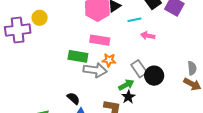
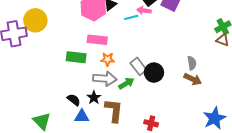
yellow circle: (40, 18) -> (35, 20), size x1.5
pink arrow: (148, 36) -> (144, 10), moved
gray arrow: (95, 70) -> (105, 79), moved
black star: (128, 97) -> (94, 98), moved

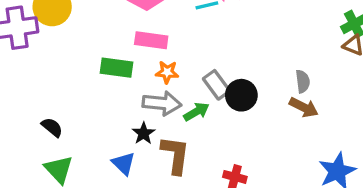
black semicircle: (74, 100) -> (52, 127), moved
blue triangle: (82, 116) -> (124, 163), turned 42

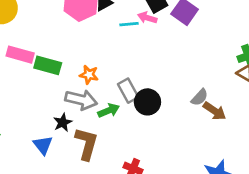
pink rectangle: (151, 40) -> (20, 55), moved
gray semicircle: (303, 81) -> (200, 97), turned 42
brown arrow: (304, 107) -> (215, 111), moved

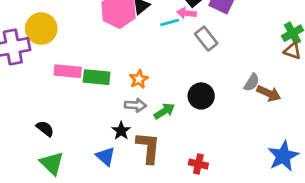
orange star: (89, 75) -> (139, 79), turned -30
gray rectangle: (128, 91) -> (206, 39), moved
gray arrow: (81, 100) -> (135, 105), size x0.7

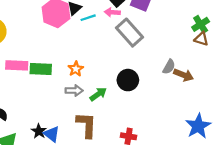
cyan line: (170, 22) -> (88, 18), moved
gray rectangle: (206, 39) -> (130, 33), size x1.4
black star: (121, 131) -> (39, 131), moved

